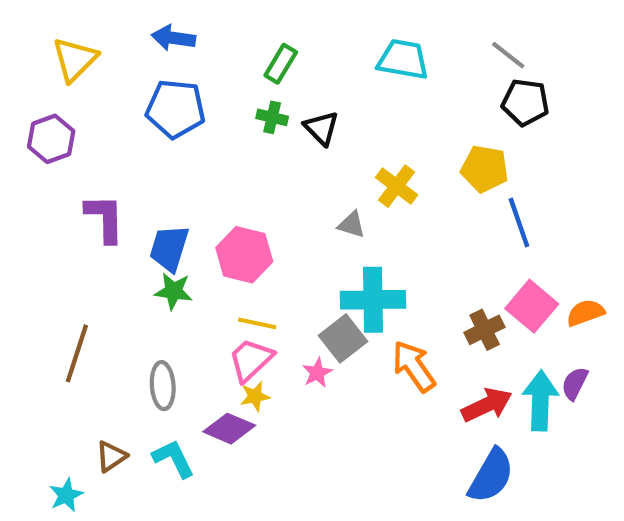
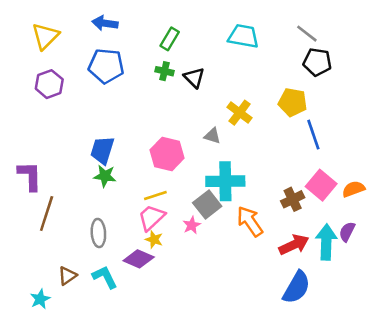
purple hexagon: (51, 139) -> (49, 84), moved
purple L-shape: (105, 218) -> (30, 176), moved
pink hexagon: (244, 255) -> (167, 154), moved
yellow line: (257, 323) -> (155, 195), turned -30
yellow star: (255, 396) -> (154, 239), turned 30

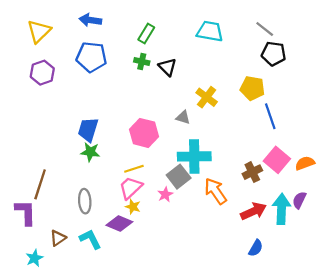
purple L-shape: (30, 176) -> (26, 212), moved
blue semicircle: (297, 287) -> (256, 248), size x0.6

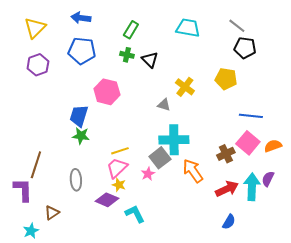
blue line: (270, 116) -> (251, 116), moved, turned -65
pink hexagon: (144, 133) -> (107, 92), moved
cyan L-shape: (90, 239) -> (135, 214), moved

